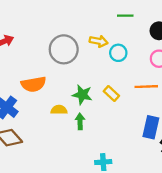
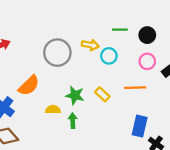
green line: (125, 16) -> (120, 30), moved
orange semicircle: (33, 84) -> (29, 85), turned -35

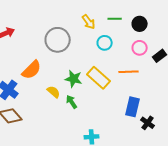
yellow arrow: (90, 45) -> (89, 22), moved, turned 42
yellow rectangle: (102, 94) -> (99, 78), size x1.6
yellow semicircle: (53, 110) -> (54, 92), turned 40
green arrow: (73, 121) -> (72, 102), turned -32

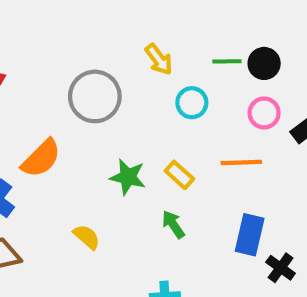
green line: (115, 19) -> (227, 61), moved
yellow rectangle: (99, 78) -> (179, 175), size x0.6
yellow semicircle: (54, 92) -> (87, 237), moved
green arrow: (72, 102) -> (173, 224), moved

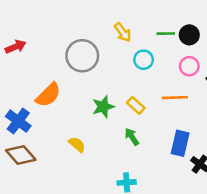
green star: (128, 177) -> (103, 107), turned -30

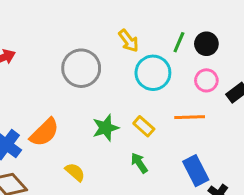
green line: (166, 34) -> (179, 42), turned -66
cyan circle: (144, 60) -> (153, 73), size x1.5
orange semicircle: (48, 95) -> (44, 132), moved
blue rectangle: (180, 143) -> (196, 171), turned -40

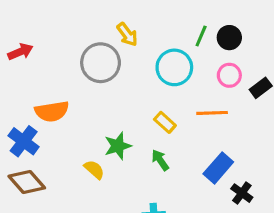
yellow arrow: (129, 41) -> (127, 34), moved
green star: (106, 128) -> (118, 146), moved
orange semicircle: (44, 132) -> (52, 111), moved, turned 36
blue rectangle: (196, 171) -> (218, 168), turned 68

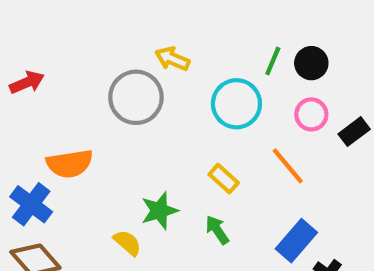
yellow arrow: (127, 34) -> (172, 59), turned 150
orange line: (212, 113) -> (288, 166), turned 52

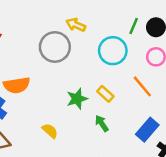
green star: (159, 211) -> (77, 99), moved

